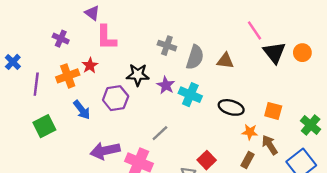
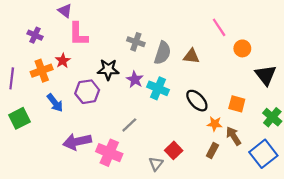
black triangle: (274, 53) -> (266, 75), moved
orange circle: (302, 53) -> (242, 48), moved
black ellipse: (231, 107) -> (197, 101), turned 30

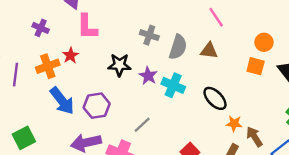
pink line: (219, 27) -> (216, 17), moved
purple hexagon: (87, 92) -> (97, 106), moved
blue arrow: (55, 103) -> (62, 101), size x1.4
orange square: (237, 104) -> (256, 66), moved
green square: (19, 118) -> (24, 138), moved

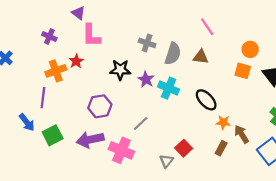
purple line: (15, 75) -> (43, 98), moved
blue arrow: (62, 101) -> (27, 122), moved, size x0.7
green square: (24, 138) -> (53, 135), moved

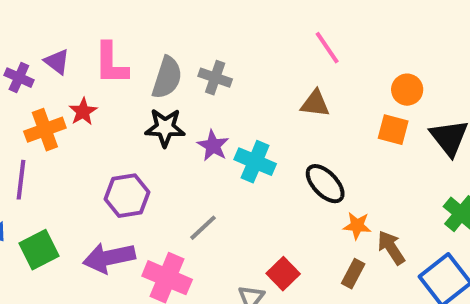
purple triangle: (78, 13) -> (57, 62), moved
purple cross: (49, 37) -> (19, 78), moved
gray semicircle: (173, 54) -> (167, 78), moved

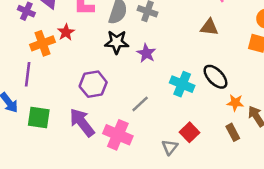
cyan cross: (255, 162) -> (182, 84), moved
green square: (39, 250) -> (39, 117), turned 35
purple arrow: (109, 258) -> (82, 122), turned 64
brown rectangle: (353, 274) -> (233, 132), turned -56

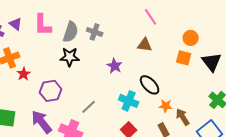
red star: (66, 32) -> (24, 74), moved
purple star: (146, 53) -> (115, 66), moved
cyan cross: (182, 84) -> (129, 101), moved

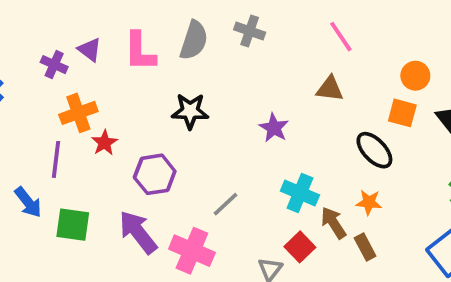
gray semicircle: (71, 32) -> (194, 40), moved
gray cross: (95, 32) -> (250, 31), moved
black ellipse: (150, 85) -> (374, 150), moved
brown arrow: (183, 117) -> (333, 223), moved

